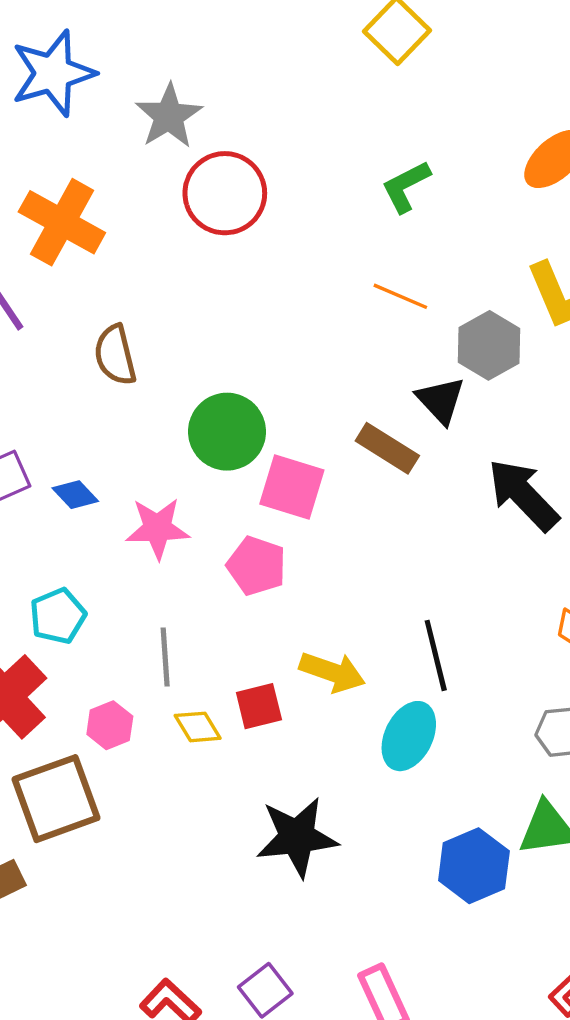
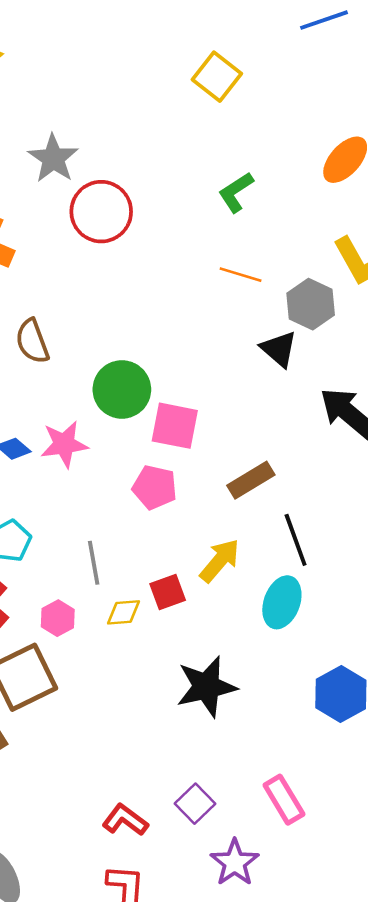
brown rectangle: (387, 448) -> (251, 480), moved, turned -57
pink star: (158, 528) -> (64, 444), moved
yellow arrow: (332, 672) -> (220, 561), turned -63
yellow diamond: (198, 727) -> (124, 612), turned -57

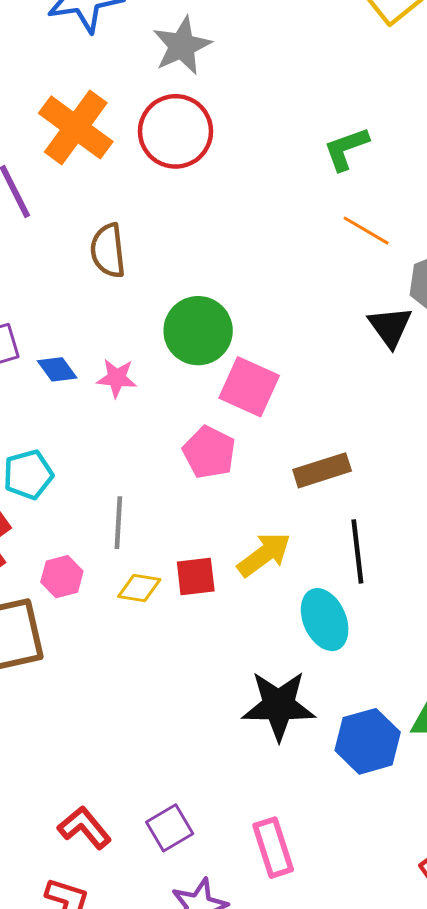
green L-shape: (236, 192) -> (346, 149), moved
red circle: (101, 212) -> (175, 131), moved
pink star: (64, 444) -> (117, 378), size x0.7
cyan ellipse: (282, 602) -> (325, 620), turned -57
black star: (206, 687) -> (279, 706), moved

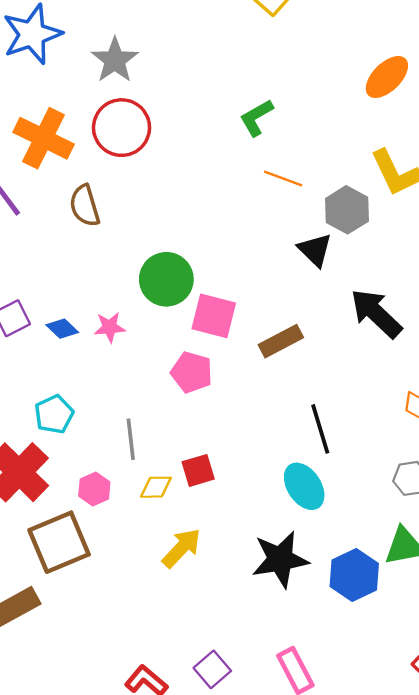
brown semicircle: (108, 251) -> (85, 206), moved
brown rectangle: (322, 470) -> (281, 341), moved
yellow arrow: (264, 555) -> (181, 548), moved

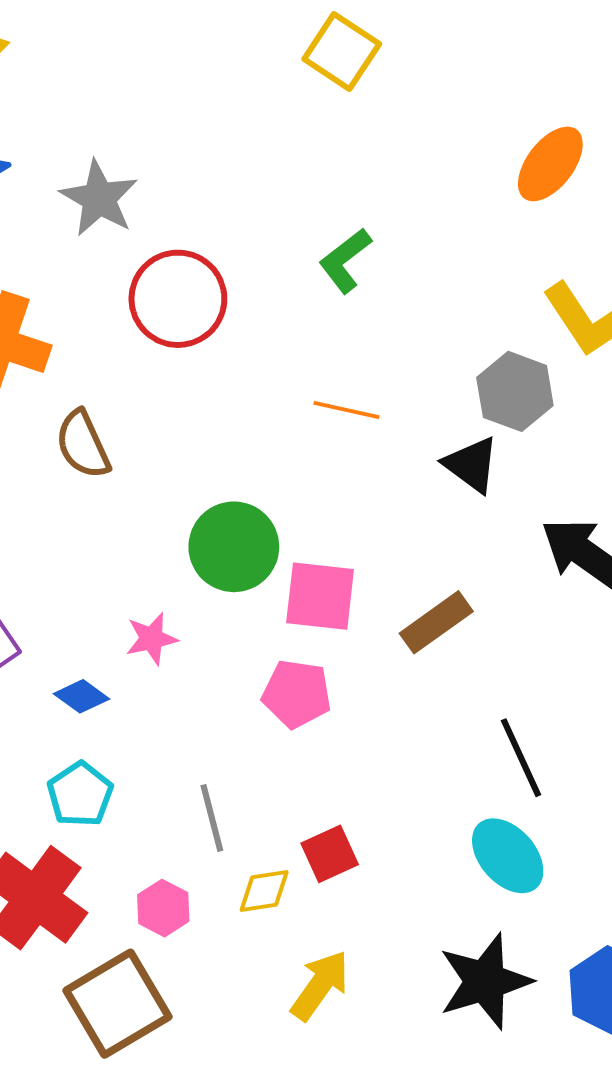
red circle: (122, 128) -> (178, 299), moved
orange line: (283, 179) -> (346, 410), moved
blue diamond: (62, 329) -> (81, 696), moved

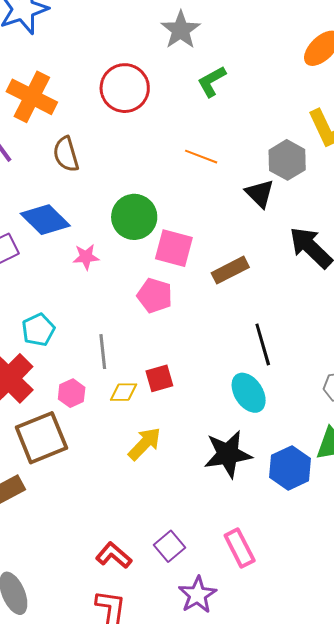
gray star: (99, 198) -> (181, 30), moved
blue diamond: (81, 696) -> (45, 220), moved, size x1.8

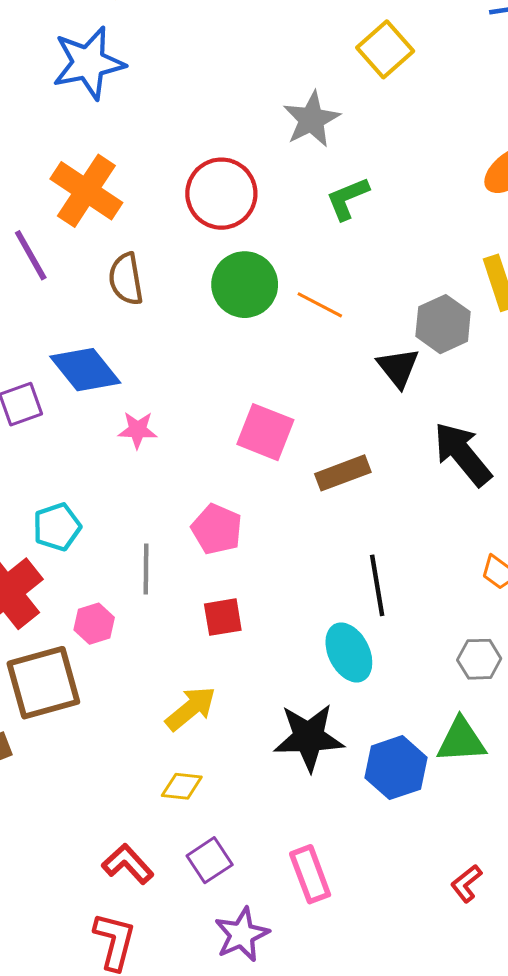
green circle: (134, 217) -> (245, 285), moved
pink pentagon: (155, 296) -> (217, 529), moved
yellow diamond: (124, 392) -> (182, 786), moved

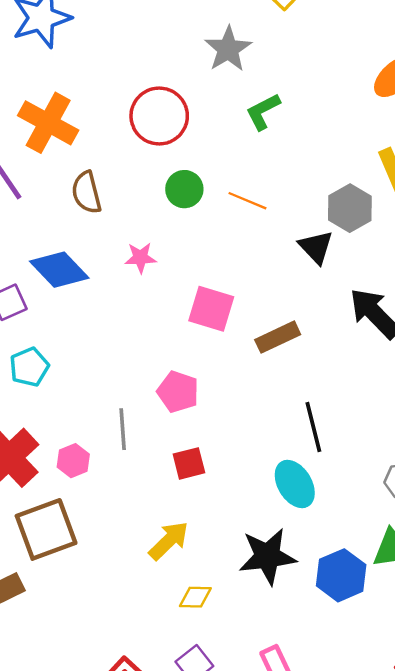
green circle: (245, 285) -> (184, 189), size x0.7
pink star: (138, 430) -> (140, 258), moved
cyan pentagon: (57, 527) -> (29, 367), moved
pink hexagon: (94, 624) -> (73, 461), moved
yellow diamond: (182, 786) -> (195, 597), moved

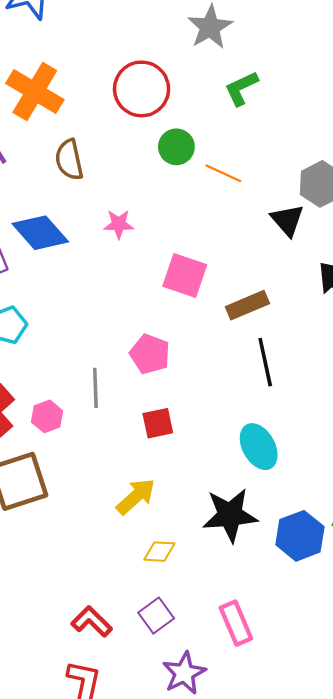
green circle: (184, 189) -> (176, 147), moved
black line: (313, 427) -> (265, 362), moved

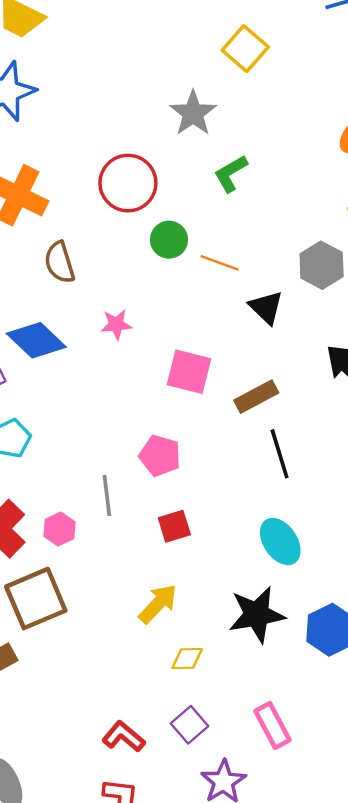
black triangle: (287, 220) -> (266, 307), moved

